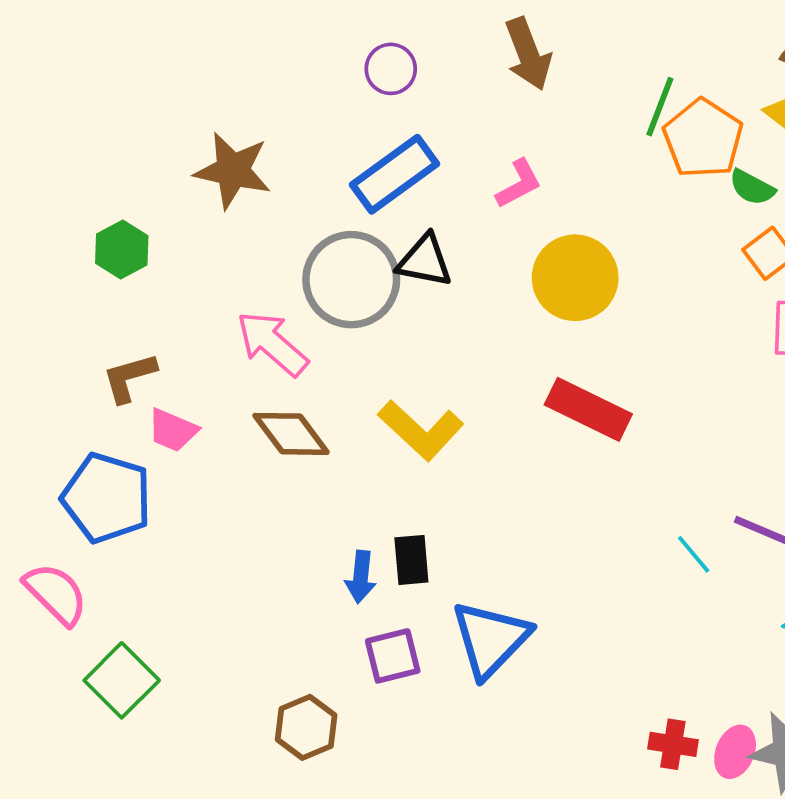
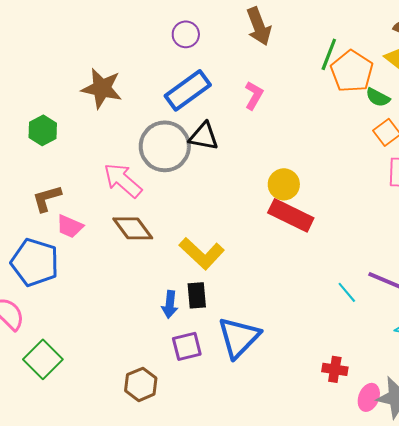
pink L-shape: (519, 184) -> (254, 95), turned -32
yellow circle: (575, 278) -> (284, 184), moved, size x0.7
yellow L-shape: (421, 430) -> (202, 253), moved
red cross: (673, 744) -> (335, 369), moved

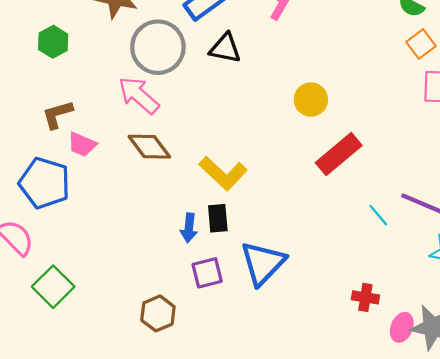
gray circle: (165, 146) -> (158, 47), moved
red rectangle: (291, 215) -> (339, 154), moved, turned -66

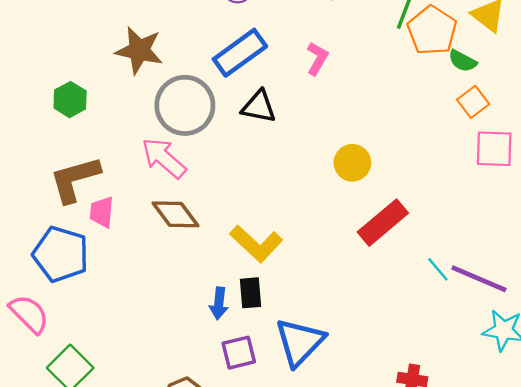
brown L-shape: (57, 115) -> (75, 179), size x1.5
pink trapezoid: (82, 144) -> (102, 212), turned 72
cyan line: (378, 215) -> (438, 269), moved

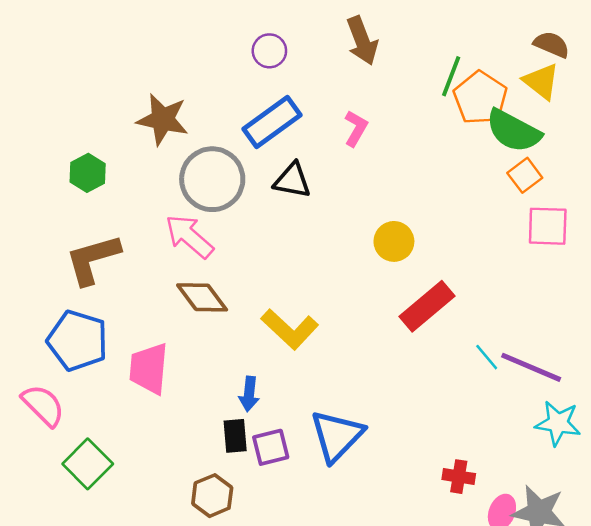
green semicircle: (463, 61) -> (513, 131), size x1.8
pink trapezoid: (102, 212) -> (149, 369), moved, size x1.5
black rectangle: (250, 293) -> (235, 436), moved

